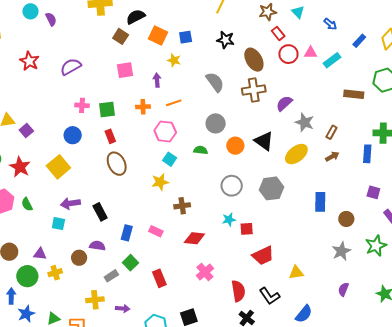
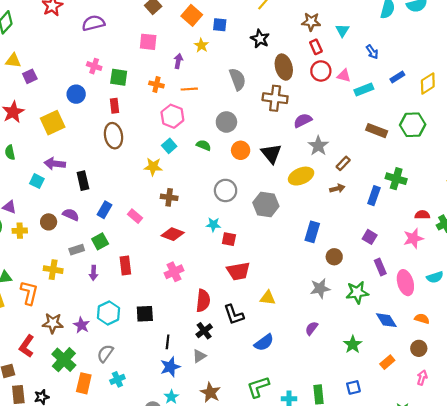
purple arrow: (123, 308) -> (93, 273), moved, turned 72

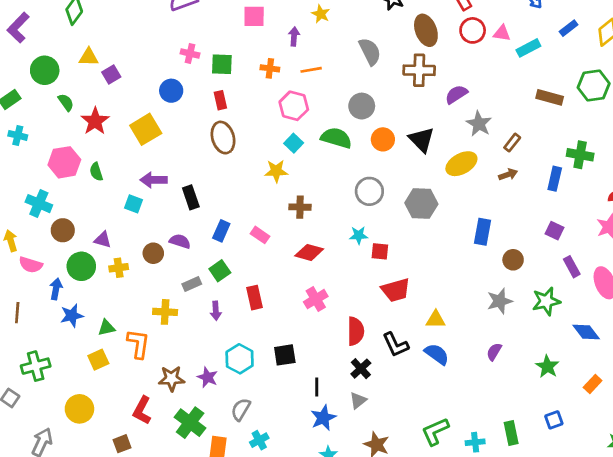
green semicircle: (204, 145) -> (336, 138), size x1.6
blue semicircle: (264, 343) -> (437, 354), moved, turned -102

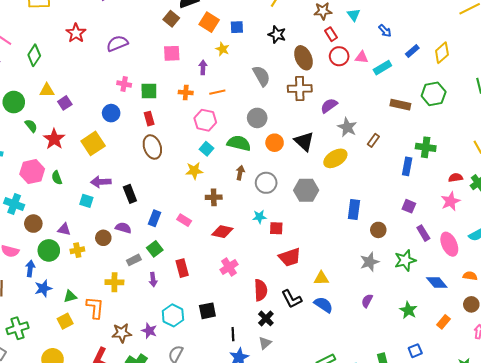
brown arrow: (508, 174) -> (240, 173), moved, turned -56

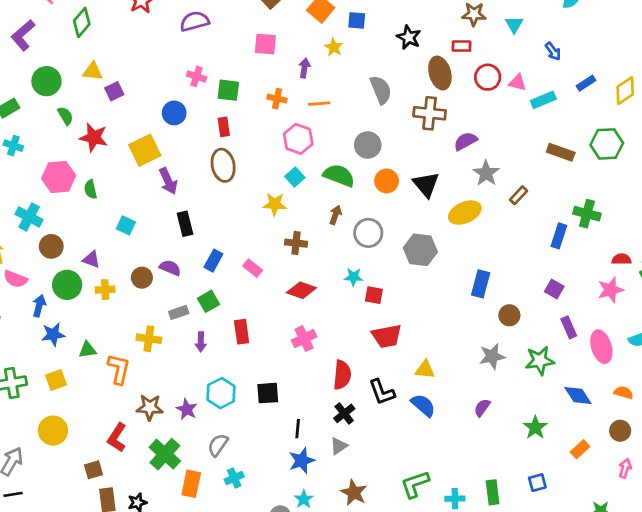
red rectangle: (331, 34) -> (462, 46), moved, turned -64
red star: (54, 139) -> (94, 137), turned -30
purple arrow: (101, 182) -> (168, 181), moved, turned -120
yellow square: (65, 321) -> (56, 380), moved

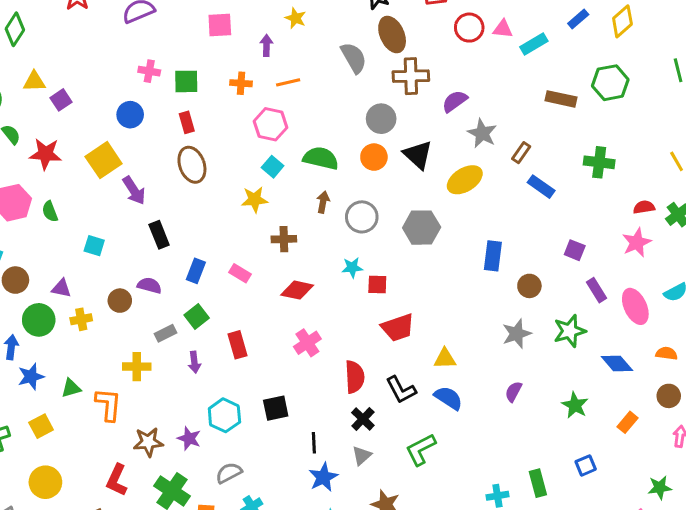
brown ellipse: (440, 73) -> (392, 35), moved
gray circle: (368, 145) -> (381, 119), moved
blue rectangle: (559, 236) -> (541, 187), moved, turned -65
gray semicircle: (218, 445) -> (229, 473), turned 35
green L-shape: (415, 484) -> (421, 449), moved

